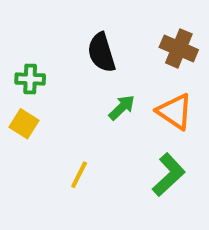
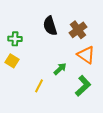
brown cross: (179, 48) -> (78, 30), moved, turned 30
green arrow: (122, 108) -> (60, 69), moved

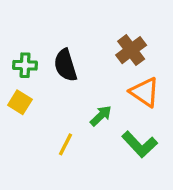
black semicircle: (50, 26) -> (65, 65), moved
green L-shape: (83, 86) -> (140, 144), turned 90

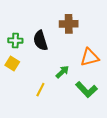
brown cross: (131, 50) -> (69, 24), moved, turned 36
orange triangle: (145, 92) -> (90, 57), turned -48

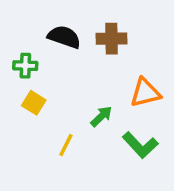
black semicircle: (40, 41) -> (64, 37), moved, turned 126
yellow square: (12, 64) -> (34, 103), moved

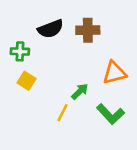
black semicircle: (64, 37) -> (51, 29), turned 140
yellow line: (66, 145) -> (63, 113), moved

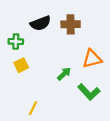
yellow square: (27, 81) -> (21, 65), turned 32
yellow line: (63, 113) -> (33, 108), moved

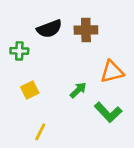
yellow square: (21, 65) -> (30, 90), moved

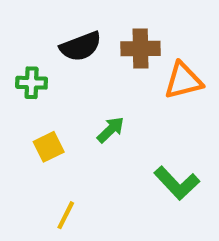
orange triangle: (112, 72) -> (183, 81), moved
green arrow: (78, 90) -> (111, 130), moved

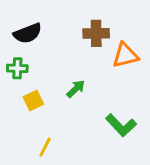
black semicircle: (81, 46) -> (28, 33), moved
green cross: (32, 83) -> (17, 68), moved

